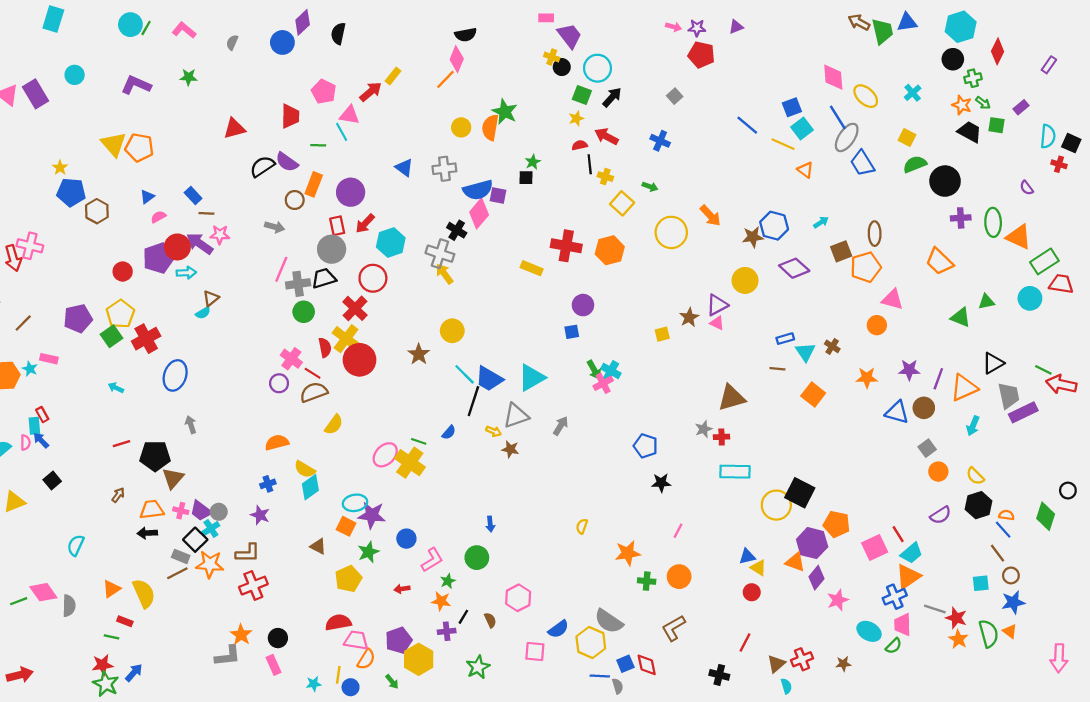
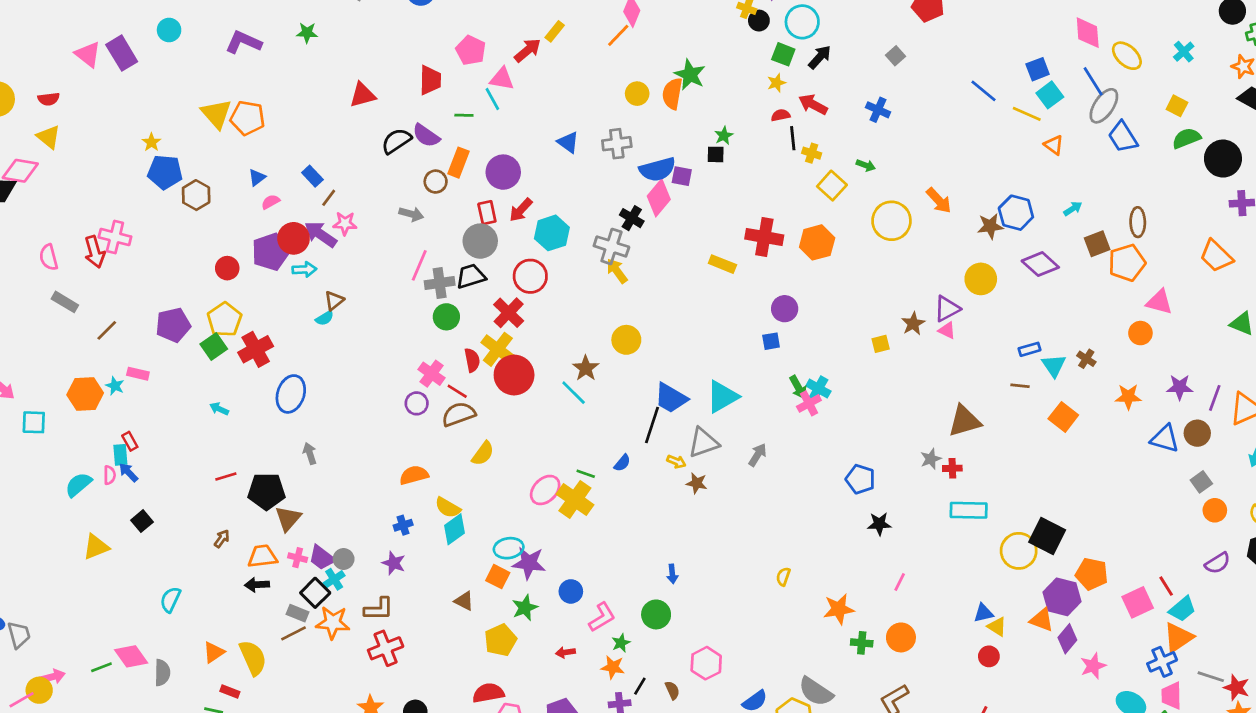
brown line: (206, 213) -> (329, 198), turned -56
cyan line: (465, 374) -> (574, 393), moved

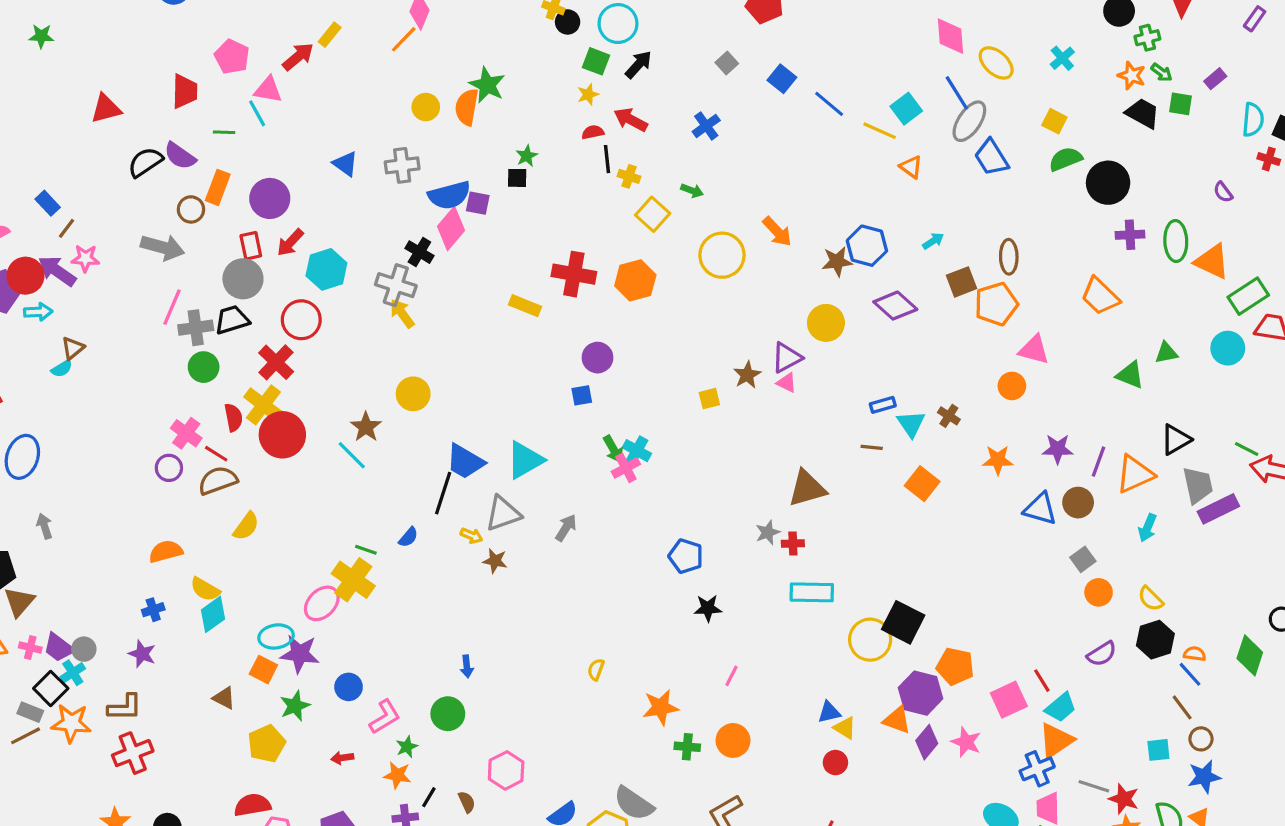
blue square: (1038, 69) -> (782, 79), moved, turned -30
blue cross: (878, 110) -> (706, 126), turned 30
gray arrow: (411, 214) -> (163, 247), size x1.5
pink ellipse: (545, 490) -> (322, 603), moved
pink star: (1093, 666) -> (966, 742), moved, turned -30

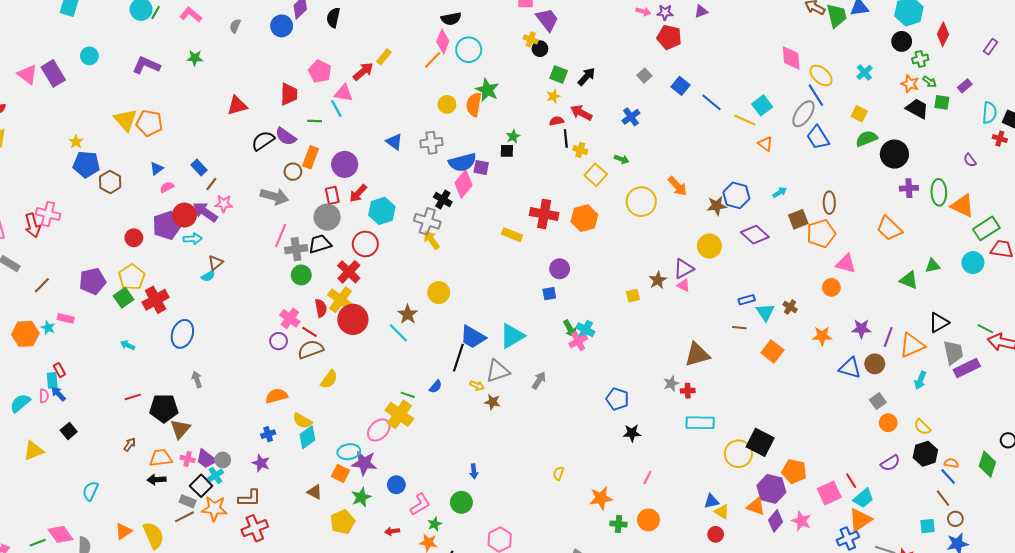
cyan circle: (618, 24) -> (469, 50), moved
blue line: (957, 93) -> (816, 95), moved

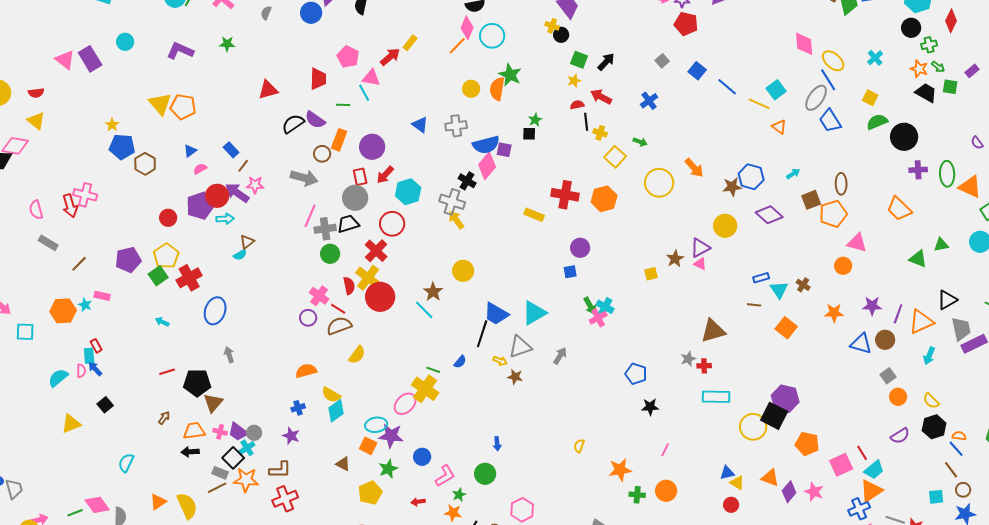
purple hexagon: (771, 489) -> (785, 399), moved

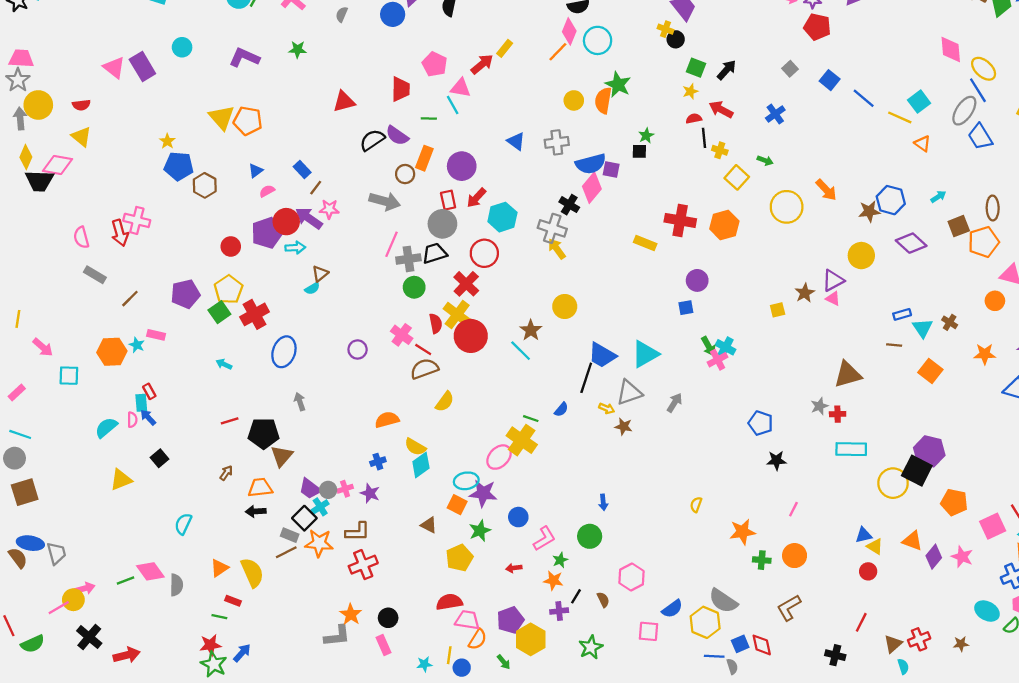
purple circle: (308, 318) -> (358, 350), moved
pink cross: (220, 432) -> (345, 489), moved, turned -32

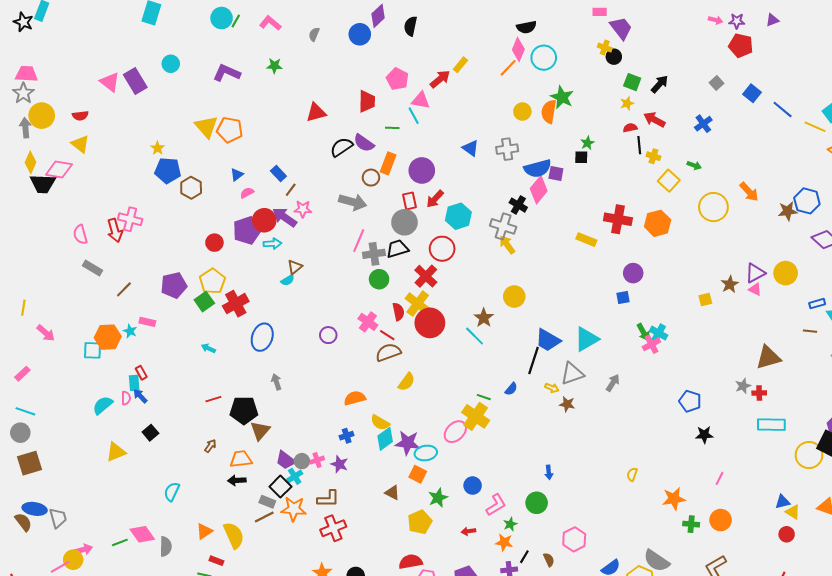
yellow circle: (861, 256) -> (786, 273), moved
cyan square: (69, 376) -> (92, 350), moved
purple star: (483, 493) -> (408, 443), moved

